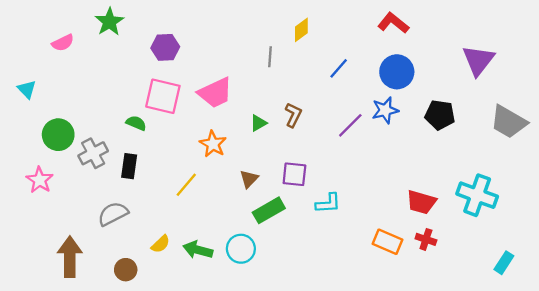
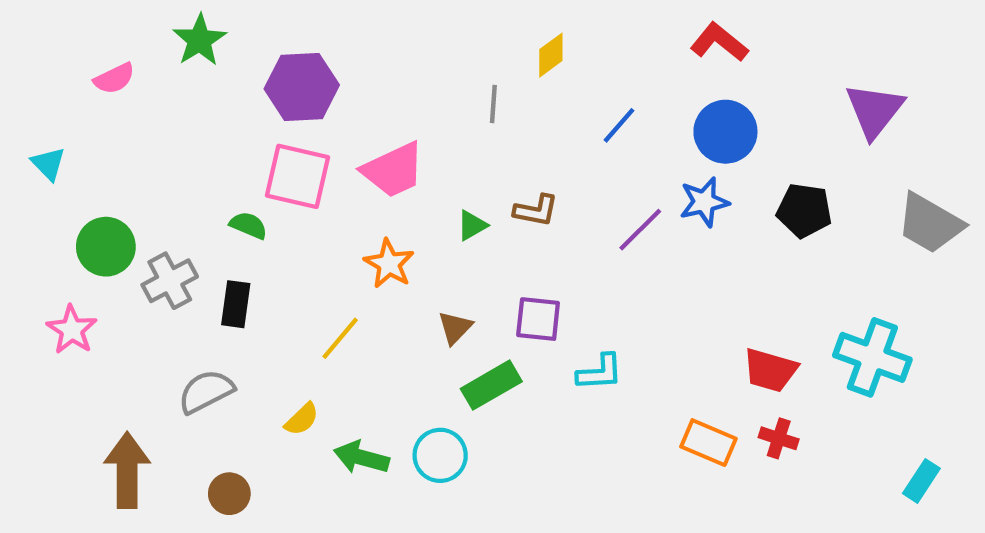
purple hexagon: (165, 47) -> (302, 87), size x1.4
brown L-shape: (293, 115) -> (536, 210), turned 75
yellow semicircle: (161, 244) -> (302, 419), moved

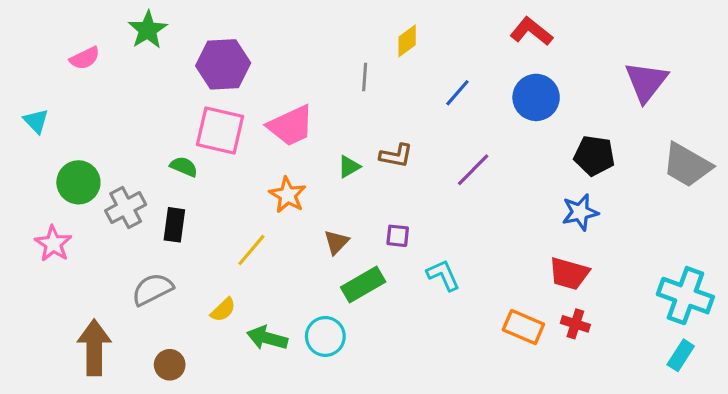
blue star: (704, 202) -> (580, 212), moved
purple square: (538, 319) -> (398, 236), size x0.7
cyan cross: (872, 357) -> (685, 296), moved
cyan L-shape: (600, 372) -> (443, 275), turned -111

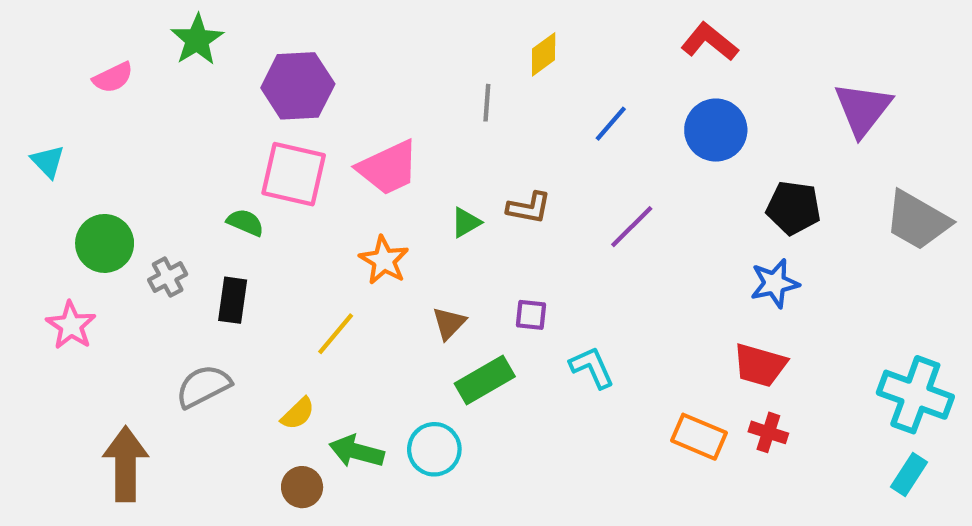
gray cross: (126, 208) -> (168, 277), size x0.7
brown circle: (170, 365) -> (302, 487), moved

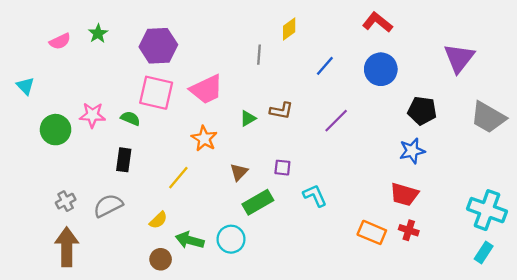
green star: (197, 40) -> (98, 33), moved, size x0.7
gray cross: (168, 277) -> (66, 201), moved
pink star: (71, 325) -> (92, 115), moved, turned -30

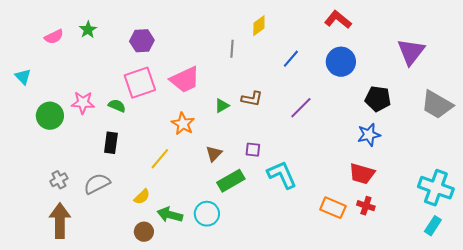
purple hexagon: (158, 46) -> (142, 41), size x0.7
pink square: (156, 93) -> (140, 83), turned -32
cyan L-shape: (315, 196) -> (282, 175), size x1.4

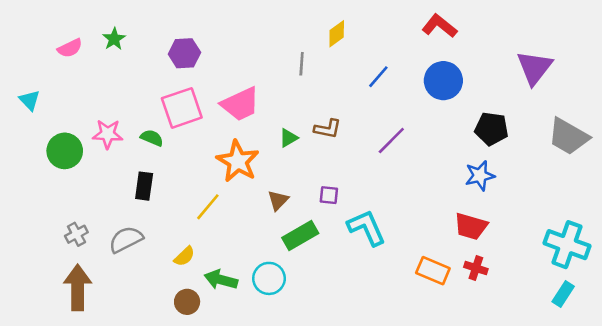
orange star: (183, 124) -> (238, 161), size x1.4

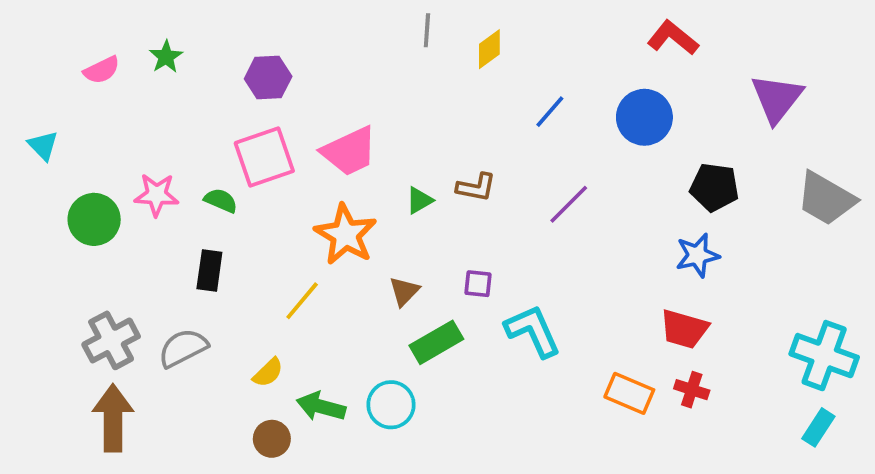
red L-shape: (439, 26) -> (673, 38), moved
gray line: (302, 64) -> (427, 30), moved
gray cross: (76, 234) -> (111, 340), size x1.6

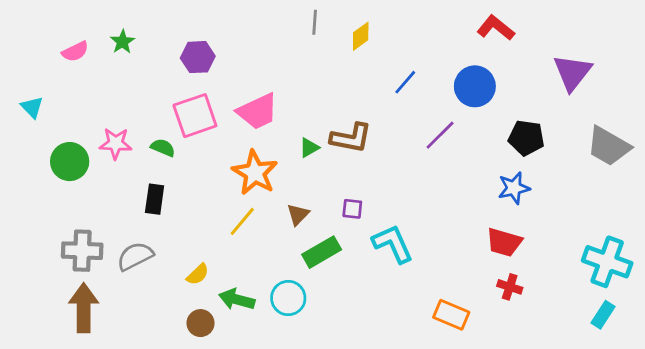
brown L-shape: (476, 187) -> (351, 138), size x1.4
purple line: (569, 204) -> (440, 135), moved
yellow line: (302, 301) -> (242, 221), moved
gray cross: (111, 340) -> (82, 251), turned 30
orange rectangle: (629, 393) -> (451, 315), moved

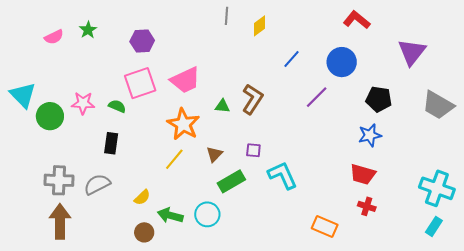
cyan triangle: (32, 107) -> (23, 95), moved, size x1.6
brown L-shape: (351, 138) -> (252, 99), turned -68
green triangle: (309, 148) -> (222, 106), turned 35

